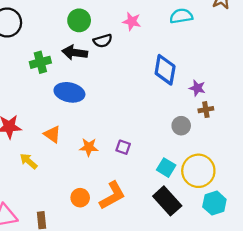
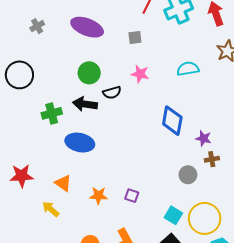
yellow arrow: (29, 161) -> (51, 209), moved

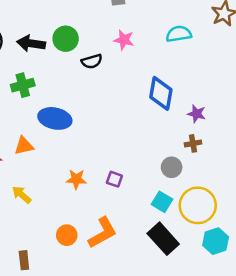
black arrow: (85, 104) -> (31, 43), moved
brown cross: (212, 159) -> (193, 143), moved
gray circle: (188, 175) -> (172, 167), moved
orange triangle: (63, 183) -> (24, 146), moved, turned -48

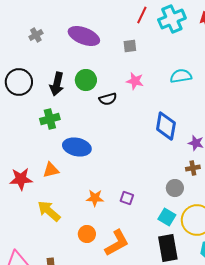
black arrow: (31, 43) -> (57, 84), turned -85
yellow arrow: (22, 195) -> (49, 211), size x1.4
orange circle: (67, 235) -> (87, 234), moved
black rectangle: (163, 239) -> (168, 248), turned 32

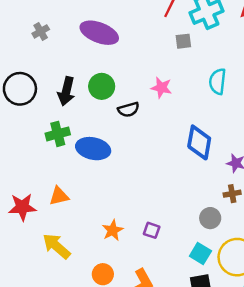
gray square: (130, 46) -> (183, 41), moved
cyan semicircle: (181, 76) -> (218, 81), turned -75
blue ellipse: (77, 147) -> (93, 149), moved
orange star: (95, 198) -> (113, 230), turned -30

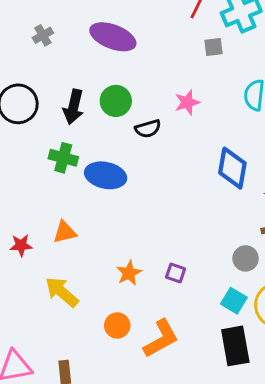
pink star: (161, 88) -> (187, 102), turned -30
green cross: (58, 134) -> (63, 158), turned 30
red star: (22, 207) -> (21, 245), size x0.7

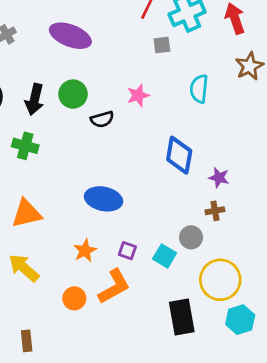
blue ellipse: (106, 175) -> (104, 199), moved
orange triangle: (65, 232) -> (27, 213), size x1.4
cyan square: (234, 301) -> (165, 256), moved
orange L-shape: (161, 339) -> (114, 286), moved

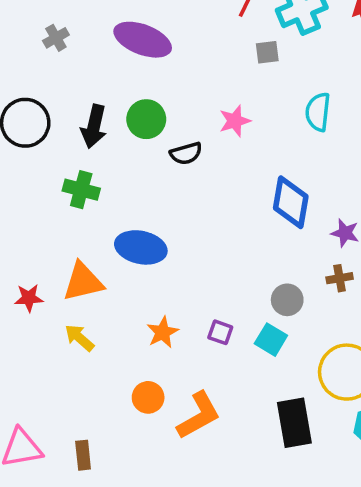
blue ellipse: (104, 199) -> (141, 247), moved
gray circle: (191, 237) -> (287, 300), moved
yellow arrow: (24, 268) -> (79, 338), moved, size x0.7
orange L-shape: (114, 286) -> (199, 415), moved

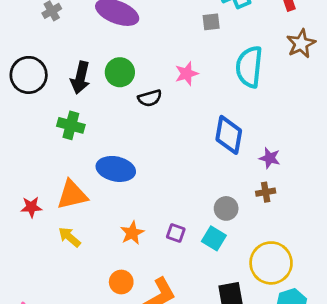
cyan semicircle: (318, 112) -> (249, 67), size x1.4

